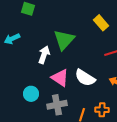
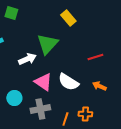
yellow rectangle: (101, 23) -> (68, 18), moved
white arrow: (44, 55) -> (27, 59), turned 48

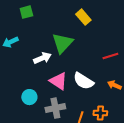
green square: (11, 13) -> (26, 12), turned -32

